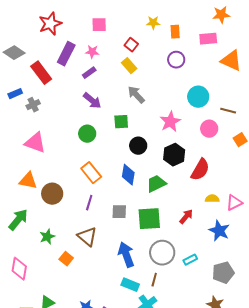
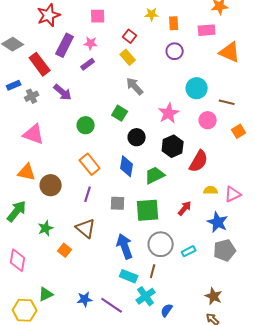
purple arrow: (92, 101) -> (63, 92), moved
green square: (121, 122) -> (120, 113), turned 35
gray pentagon: (223, 273) -> (225, 250), moved

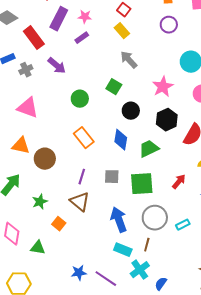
purple line: (88, 194) -> (82, 177), moved
green triangle: (46, 294) -> (38, 248), moved, turned 35

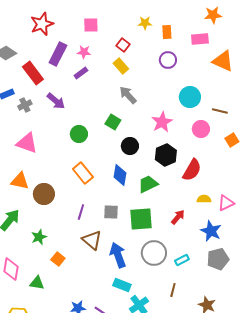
brown triangle: (80, 202) -> (92, 240), moved
brown line: (147, 245) -> (173, 290), moved

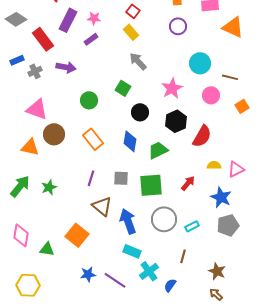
purple arrow: (56, 101) -> (66, 67), turned -30
brown circle: (44, 194) -> (54, 134), moved
green star: (39, 237) -> (49, 187), moved
orange square: (58, 259) -> (77, 235), moved, size x1.6

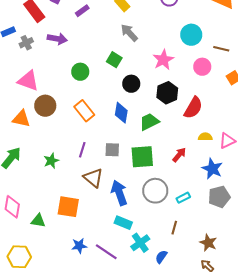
green star: (49, 187) -> (51, 161), moved
orange square: (77, 235) -> (68, 207), turned -30

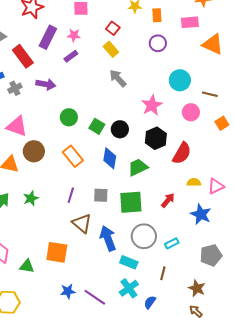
green square: (114, 60) -> (97, 126), moved
green star: (51, 161) -> (31, 198), moved
gray pentagon: (219, 197) -> (211, 255), moved
cyan rectangle: (123, 223) -> (129, 262), moved

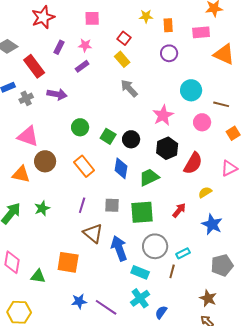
purple rectangle: (48, 37) -> (59, 47), size x0.6
yellow semicircle: (194, 182) -> (205, 192), turned -32
pink triangle: (216, 186) -> (229, 168), moved
brown line: (163, 273) -> (172, 271), moved

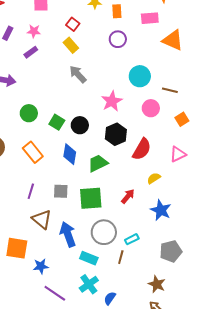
blue star: (79, 301) -> (41, 266), moved

